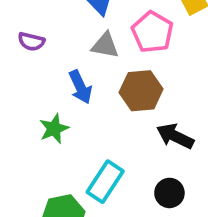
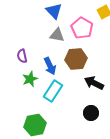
purple semicircle: (31, 42) -> (22, 56), moved, turned 64
blue arrow: (80, 87) -> (50, 66), moved
cyan rectangle: (105, 182) -> (53, 91), moved

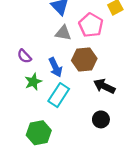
purple semicircle: (22, 56) -> (24, 56), turned -32

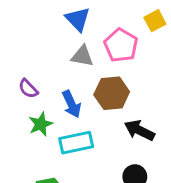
cyan rectangle: (59, 95) -> (76, 143), turned 45

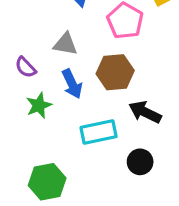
gray triangle: (82, 56) -> (65, 44), moved
cyan rectangle: (76, 143) -> (99, 132), moved

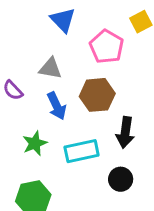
green star: (39, 105) -> (35, 143), moved
black arrow: (145, 112) -> (125, 132), turned -108

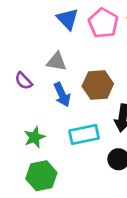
pink pentagon: (107, 47) -> (103, 23), moved
green star: (35, 143) -> (35, 137), moved

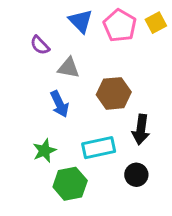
purple semicircle: (24, 81) -> (40, 45), moved
blue arrow: (62, 95) -> (60, 104), moved
green hexagon: (41, 176) -> (70, 184), moved

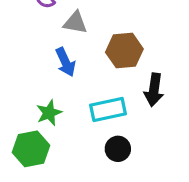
black circle: (136, 175) -> (118, 149), moved
green hexagon: (70, 184) -> (31, 149), moved

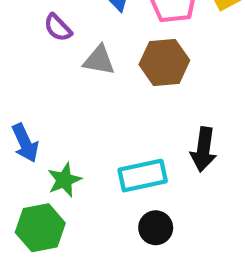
brown hexagon: (124, 51) -> (164, 62), moved
blue arrow: (65, 62) -> (25, 143), moved

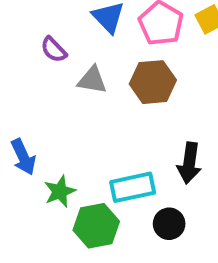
green hexagon: (40, 228) -> (96, 226), moved
black circle: (156, 228) -> (169, 224), moved

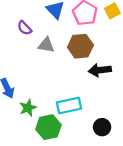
black arrow: (189, 163) -> (100, 70), moved, turned 75
black circle: (169, 224) -> (102, 127), moved

